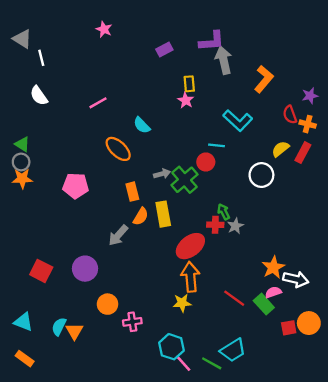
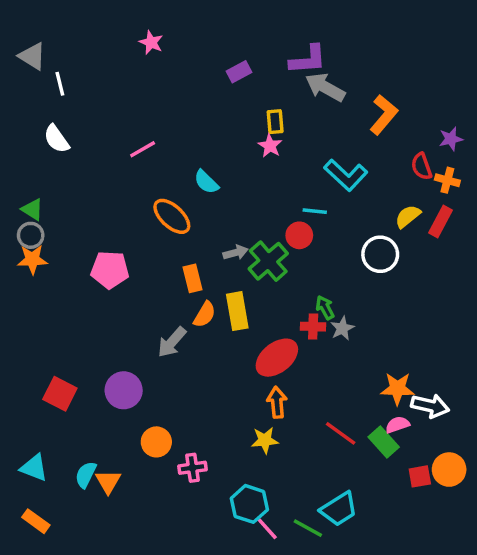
gray arrow: (224, 60) -> (325, 87), turned -48
orange star: (273, 267) -> (397, 389), turned 30
orange arrow: (190, 277) -> (277, 402), size x0.7

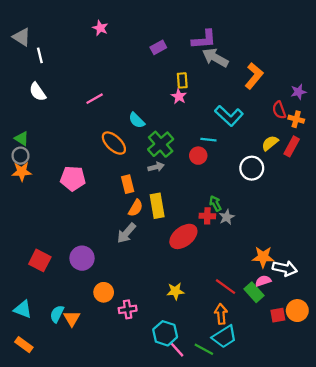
green cross: (268, 261) -> (161, 144), moved
gray arrow: (172, 342) -> (126, 233), moved
orange arrow: (277, 402) -> (221, 314), moved

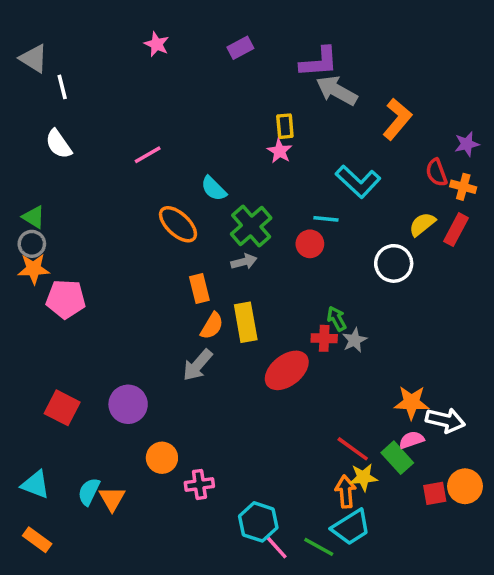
purple rectangle: (158, 47) -> (240, 48), moved
pink pentagon: (73, 178) -> (66, 299), moved
yellow star: (175, 291) -> (363, 477), moved

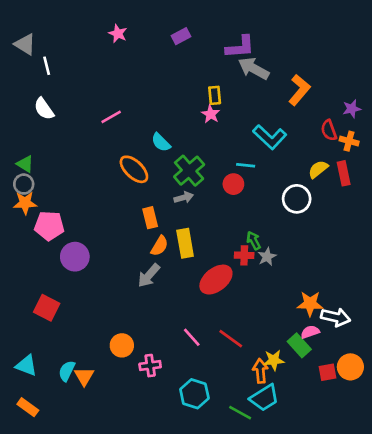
red rectangle: (456, 230) -> (344, 173), turned -40
purple circle: (128, 404) -> (75, 257), moved
red line: (353, 449) -> (231, 339), moved
pink line: (276, 547) -> (192, 337), moved

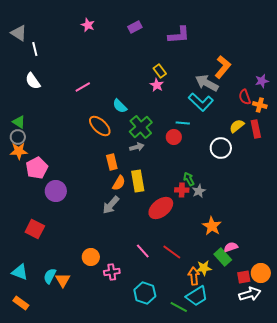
gray arrow: (254, 68) -> (207, 83), moved
yellow rectangle: (215, 95) -> (160, 71), turned -32
pink pentagon: (49, 226) -> (37, 168), turned -30
orange star: (310, 304) -> (212, 226), moved, turned 30
white arrow: (336, 317) -> (250, 294), moved, turned -30

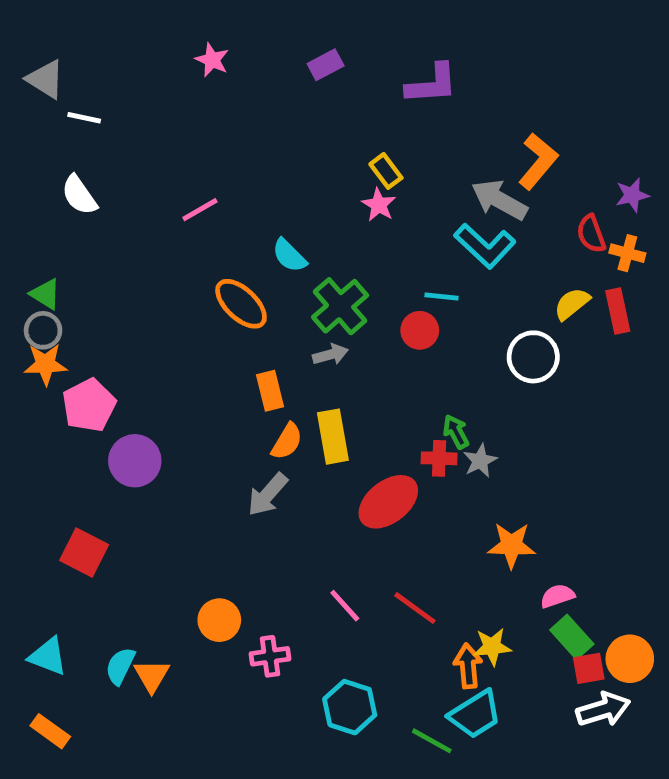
white line: (35, 49) -> (84, 118), turned -64
orange star: (212, 226) -> (511, 545), turned -30
green rectangle: (223, 257) -> (572, 637), moved

